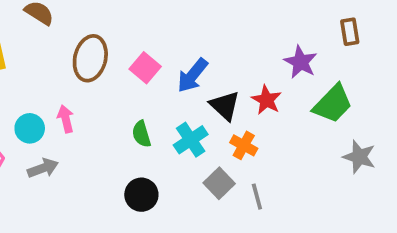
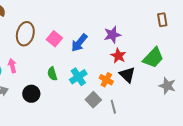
purple star: (301, 62) -> (112, 35), moved, turned 30
black triangle: (225, 106) -> (127, 75), moved
black circle: (141, 195) -> (31, 94), moved

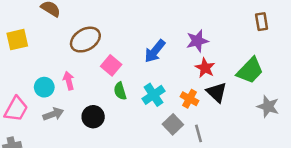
brown ellipse: (25, 34) -> (85, 40), turned 45
pink square: (54, 39) -> (111, 65), moved

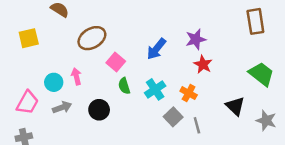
brown rectangle: (262, 22) -> (255, 21), size x1.5
green trapezoid: (250, 70) -> (261, 74), moved, turned -96
black triangle: (217, 92) -> (235, 106), moved
gray star: (268, 106) -> (266, 120), moved

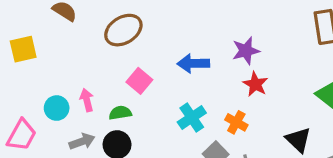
brown ellipse: (92, 38) -> (123, 30), moved
blue arrow: (156, 49) -> (193, 63), turned 50
green semicircle: (124, 86) -> (120, 113), moved, turned 98
gray arrow: (62, 107) -> (82, 141), moved

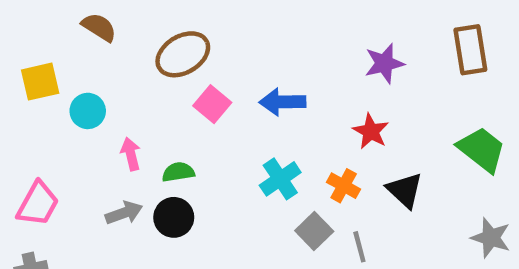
purple star: (246, 51) -> (384, 63), moved
pink square: (139, 81) -> (212, 104), moved
cyan circle: (57, 108) -> (88, 111), moved
black triangle: (298, 140) -> (405, 190), moved

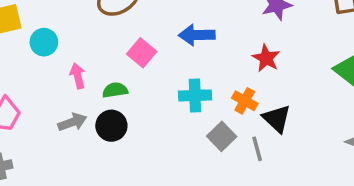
pink square: (212, 104) -> (142, 53), moved
cyan cross: (280, 179) -> (195, 95), turned 32
black triangle: (405, 190) -> (277, 119), moved

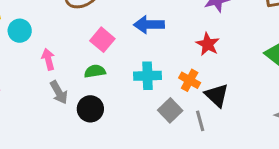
green semicircle: (115, 90) -> (95, 71), moved
gray arrow: (72, 122) -> (59, 92), moved, turned 80
black circle: (111, 126) -> (90, 109), moved

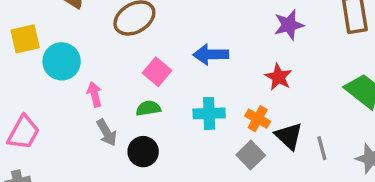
cyan circle: (20, 31) -> (62, 61), size x1.4
gray square: (170, 110) -> (251, 155), moved
gray line: (200, 121) -> (322, 148), moved

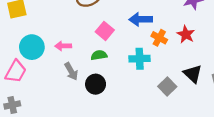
cyan circle: (62, 61) -> (32, 47), moved
pink arrow: (95, 94) -> (63, 46), turned -77
orange cross: (258, 119) -> (159, 38), moved

